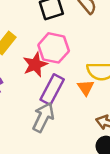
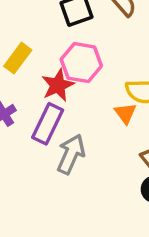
purple rectangle: (52, 90) -> (48, 124), moved

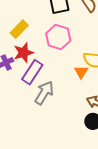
red star: (58, 85) -> (24, 53), moved

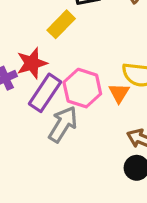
yellow rectangle: (19, 29) -> (61, 24), moved
pink hexagon: (58, 37) -> (82, 88), moved

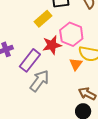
red star: (32, 63) -> (52, 45), moved
pink hexagon: (82, 88) -> (71, 34), moved

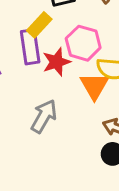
purple rectangle: (30, 60) -> (30, 47), moved, turned -40
orange triangle: (76, 64) -> (94, 86), size x1.5

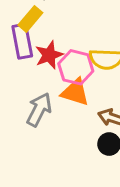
pink hexagon: (83, 43) -> (76, 67), moved
orange triangle: (94, 86) -> (75, 92), moved, turned -40

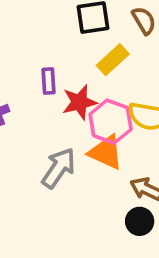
yellow rectangle: (30, 19) -> (113, 60), moved
purple rectangle: (22, 41) -> (49, 81), size x0.6

